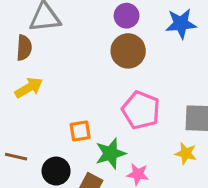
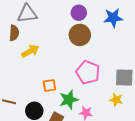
yellow arrow: (29, 88) -> (30, 51), moved

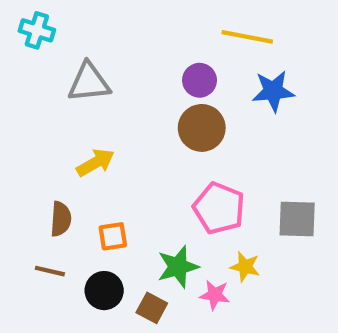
brown semicircle: (14, 33) -> (61, 219), moved
orange square: (49, 86) -> (113, 236), moved
yellow star: (116, 100) -> (245, 267), moved

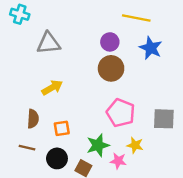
blue star: (273, 91) -> (151, 48), turned 30

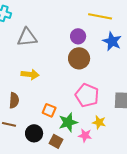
yellow arrow: (52, 88) -> (30, 74), turned 36
orange square: (62, 128) -> (49, 110), moved, turned 32

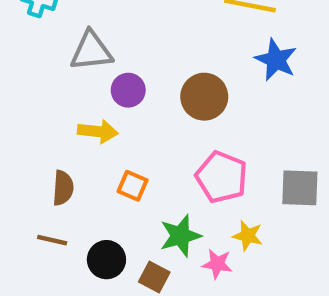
purple circle: (78, 36) -> (128, 90), moved
orange square: (49, 110) -> (133, 186), moved

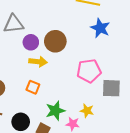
brown circle: (204, 97) -> (55, 41), moved
yellow arrow: (98, 131) -> (38, 62), moved
pink pentagon: (222, 177) -> (89, 71), moved, turned -30

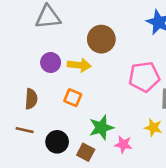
purple circle: (31, 42) -> (51, 62), moved
yellow star: (87, 111) -> (153, 128), moved

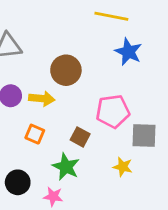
green star: (101, 128) -> (66, 167), turned -30
pink star: (123, 144) -> (53, 197), moved
brown square: (86, 152) -> (80, 137), moved

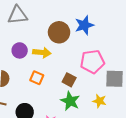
blue star: (128, 52) -> (84, 25), moved, turned 30
green star: (66, 167) -> (70, 101), moved

